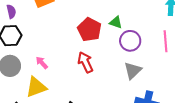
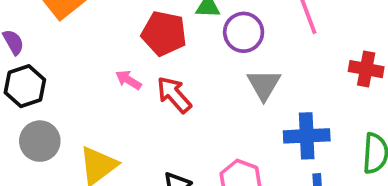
pink arrow: (42, 63) -> (128, 80), moved

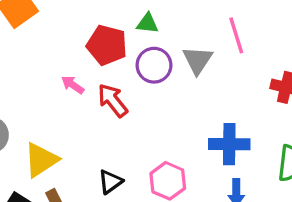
purple circle: (244, 32) -> (154, 65), moved
gray triangle: (264, 85) -> (198, 60), moved

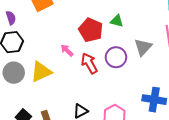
purple circle: (154, 65) -> (116, 57), moved
yellow triangle: (41, 160) -> (41, 72), moved

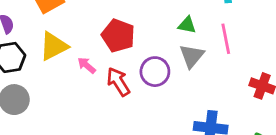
green triangle: (117, 21) -> (187, 25), moved
yellow triangle: (41, 72) -> (54, 46), moved

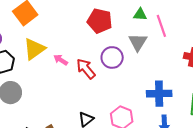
green triangle: (187, 25) -> (140, 14), moved
red pentagon: (118, 36) -> (100, 21), moved

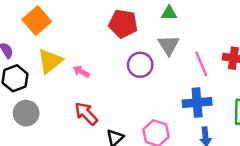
pink line: (161, 26) -> (201, 64), moved
red arrow: (86, 69) -> (86, 114), moved

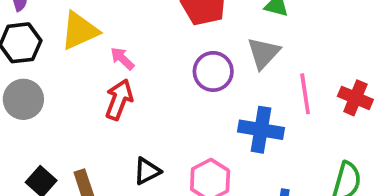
blue cross: (197, 103) -> (261, 130), moved
red arrow: (86, 114) -> (119, 99), moved, turned 50

